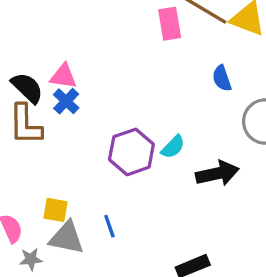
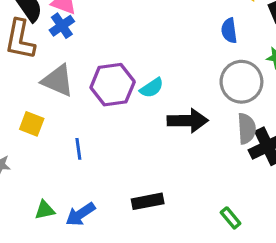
blue semicircle: (222, 78) -> (229, 31), moved
gray triangle: (67, 238) -> (58, 81), moved

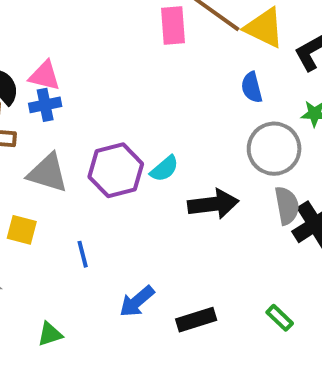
blue cross: (62, 26) -> (45, 105), turned 30
black rectangle: (148, 201) -> (196, 320), moved
blue arrow: (80, 214) -> (137, 301), moved

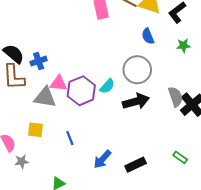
pink triangle: (45, 76) -> (59, 83), moved
gray circle: (274, 149) -> (137, 70), moved

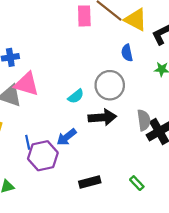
pink triangle: (59, 83) -> (27, 84), size x1.4
purple hexagon: (81, 91) -> (43, 156), moved
blue arrow: (102, 159) -> (67, 137), moved

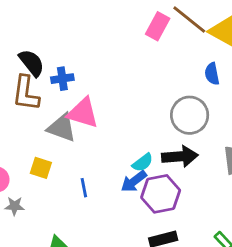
pink rectangle: (84, 16) -> (158, 26), turned 30
cyan semicircle: (76, 96) -> (143, 163), moved
purple hexagon: (43, 156) -> (161, 194), moved

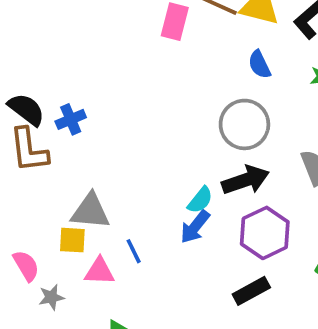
pink triangle: (83, 113) -> (99, 271), moved, size x0.7
gray triangle: (62, 128) -> (90, 211), moved
purple hexagon: (161, 194) -> (265, 233), moved

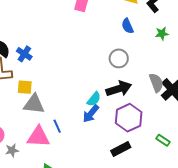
blue cross: (71, 119) -> (24, 54), turned -35
gray circle: (244, 124) -> (119, 58), size x0.7
yellow square: (72, 240) -> (25, 87), moved
pink triangle: (99, 271) -> (38, 137), size x1.4

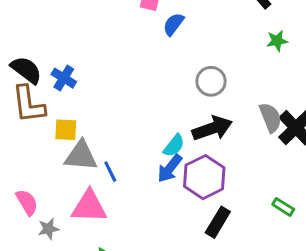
blue semicircle: (128, 26) -> (173, 24), moved, turned 63
purple hexagon: (129, 118) -> (204, 177), moved
blue line: (57, 126) -> (110, 172), moved
black rectangle: (121, 149) -> (218, 222), turned -30

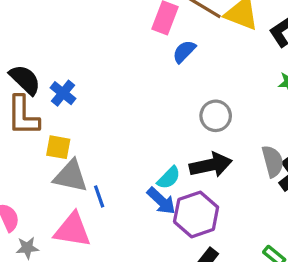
blue arrow: (170, 168) -> (161, 201), turned -92

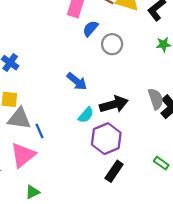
gray circle: (216, 116) -> (112, 44), moved
blue arrow: (161, 201) -> (77, 81), moved
pink triangle: (72, 230) -> (23, 155), turned -44

